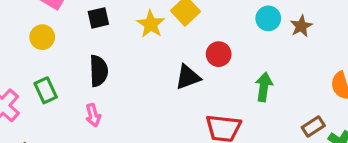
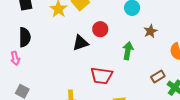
brown star: (301, 26) -> (150, 31), moved
pink arrow: (93, 115) -> (15, 58), moved

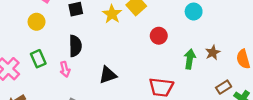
brown star: (150, 31) -> (213, 53), moved
black triangle: (80, 43) -> (108, 75), moved

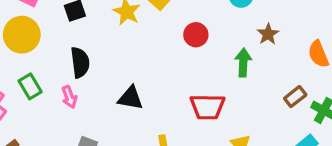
yellow circle: (37, 22) -> (22, 35), size x1.5
brown star: (213, 53) -> (268, 34), moved
black triangle: (108, 75) -> (131, 98), turned 36

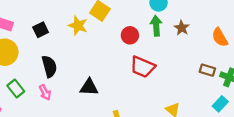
green arrow: (243, 63) -> (156, 26), moved
brown rectangle: (295, 97) -> (207, 70), turned 63
red trapezoid: (207, 107) -> (142, 67), moved, turned 30

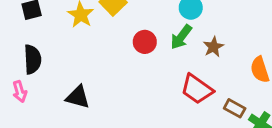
green arrow: (156, 26) -> (181, 37), turned -150
red trapezoid: (142, 67) -> (197, 89), moved

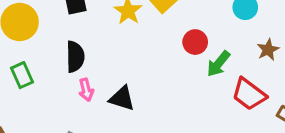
green arrow: (181, 37) -> (218, 64), moved
pink arrow: (20, 91) -> (86, 90), moved

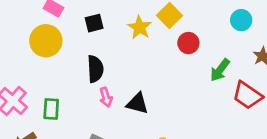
red circle: (195, 42) -> (188, 43), moved
green rectangle: (22, 75) -> (51, 109), moved, turned 30

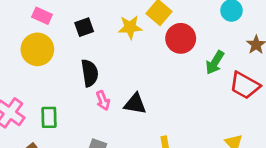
yellow star: (140, 27) -> (130, 27), turned -30
red circle: (188, 43) -> (181, 38), size x1.4

